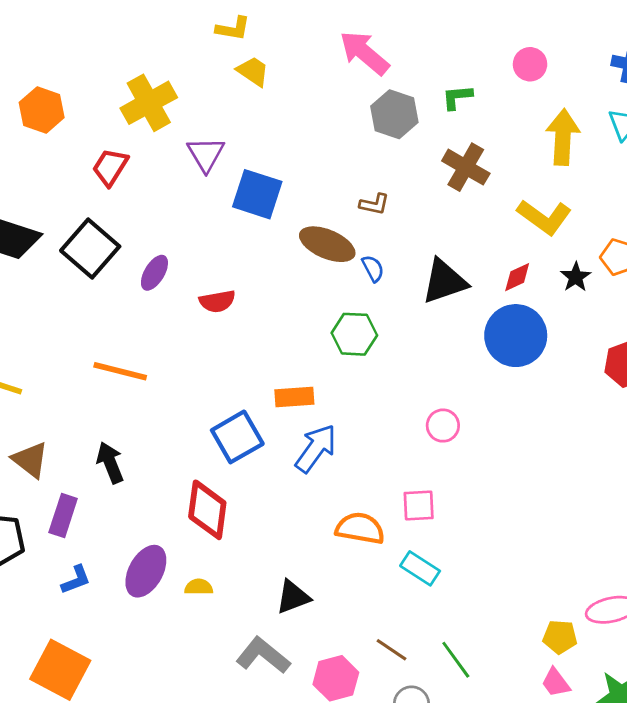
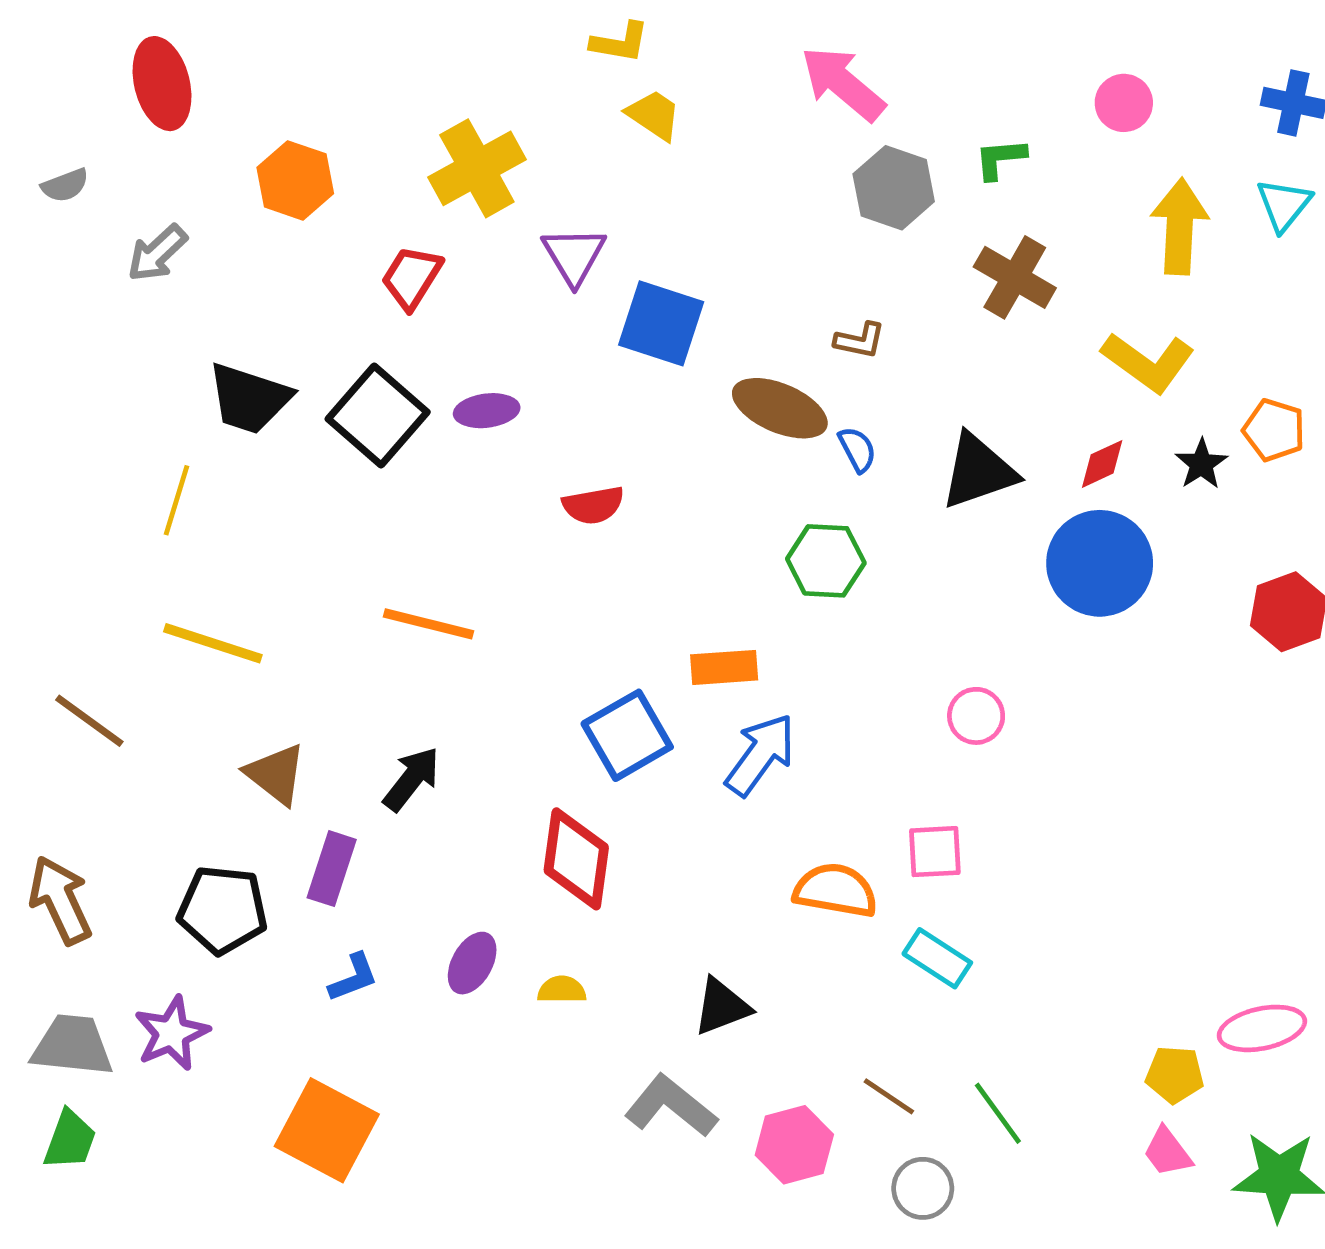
purple ellipse: (154, 273) -> (487, 411), moved, turned 52
black arrow: (110, 463) -> (412, 779), turned 60
purple ellipse: (146, 571) -> (472, 963), size x0.7

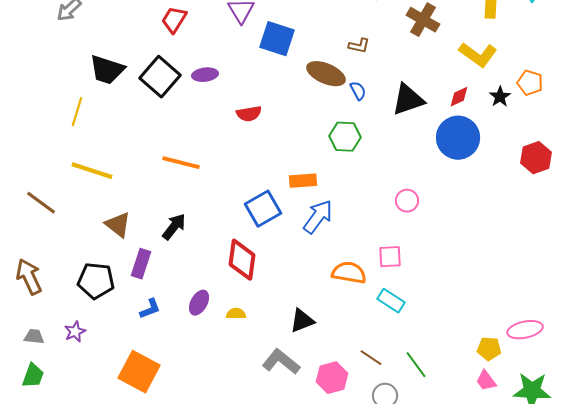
purple star: (172, 1033) -> (75, 332), size x0.7
gray trapezoid: (72, 1045) -> (34, 337), size x0.6

